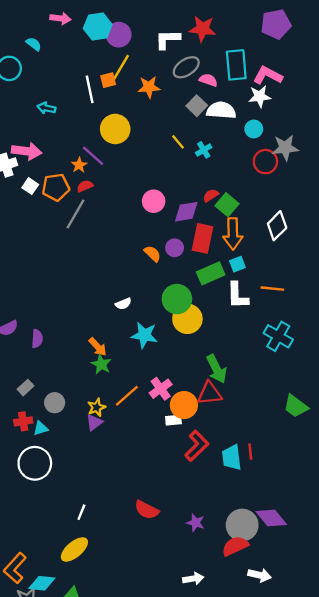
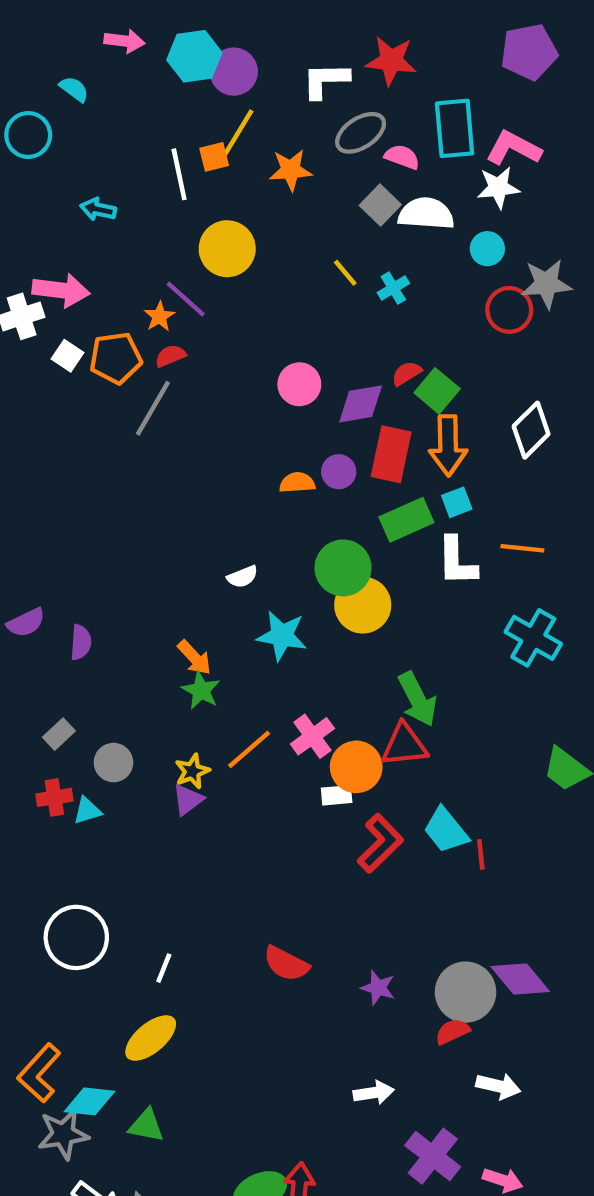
orange semicircle: (152, 254) -> (297, 483), turned -48
cyan trapezoid: (232, 457) -> (446, 830), moved, turned -32
white circle: (35, 463) -> (76, 937), moved
red semicircle: (235, 546) -> (452, 1031), size x0.7

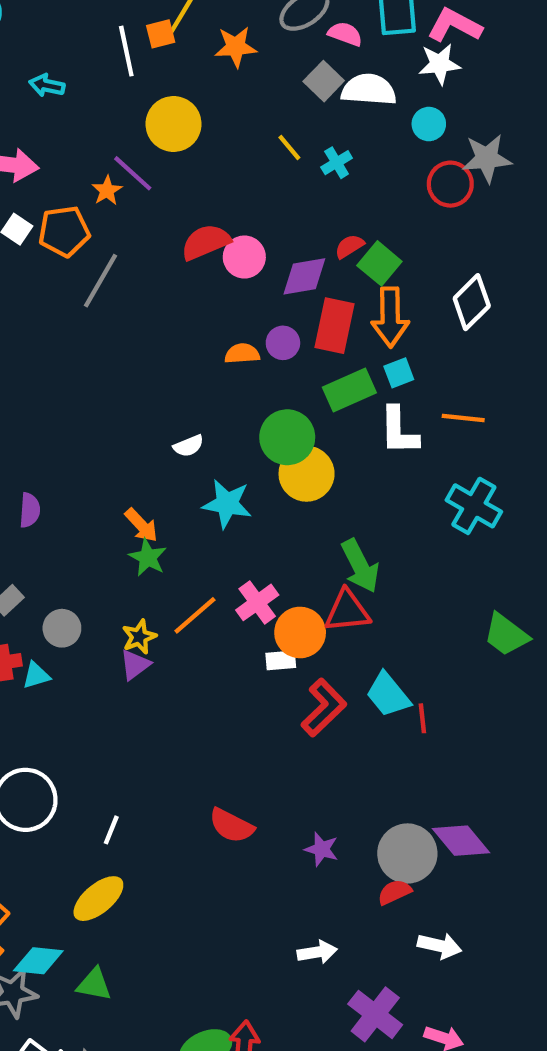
red semicircle: (170, 356) -> (206, 242), moved, size x1.6

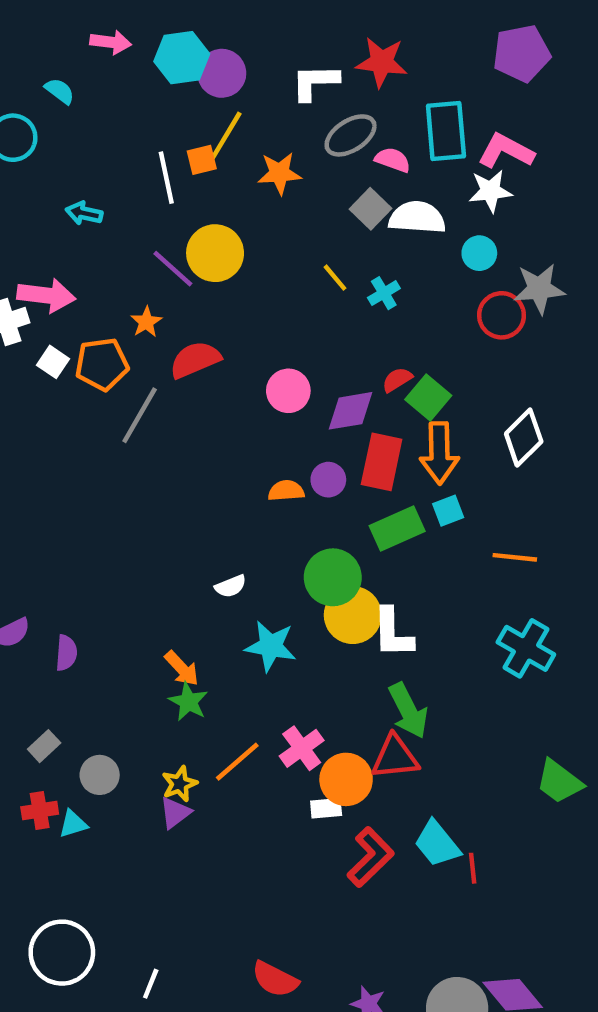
purple line: (133, 173) -> (173, 269), moved
red semicircle: (206, 242) -> (195, 360), moved
white L-shape: (399, 431) -> (393, 633), moved

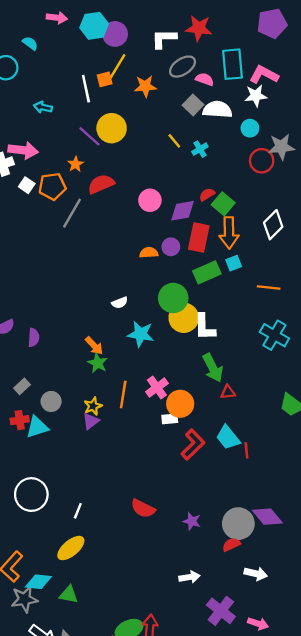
red triangle: (395, 757) -> (228, 392), moved, size x0.6
orange line: (237, 762) -> (123, 395), turned -40
cyan triangle: (73, 824) -> (37, 427), size x1.5

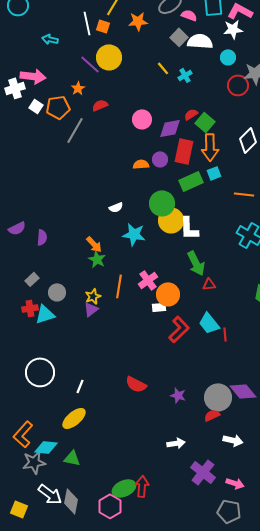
orange square: (105, 79) -> (103, 26), moved, turned 32
red semicircle: (101, 184) -> (100, 105), size x0.7

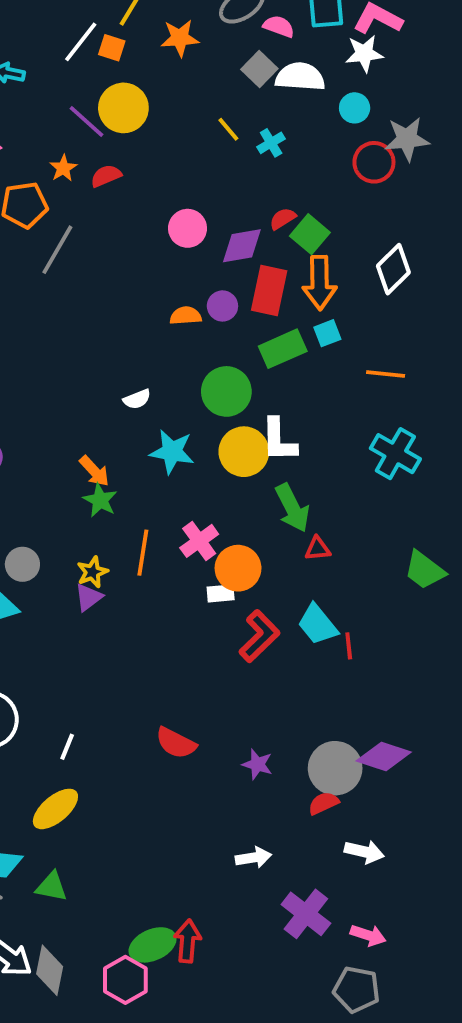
white line: (87, 23) -> (81, 42), turned 50
red semicircle: (100, 105) -> (106, 176), moved
yellow circle: (171, 220) -> (244, 452), moved
purple diamond: (243, 391) -> (384, 757), turned -32

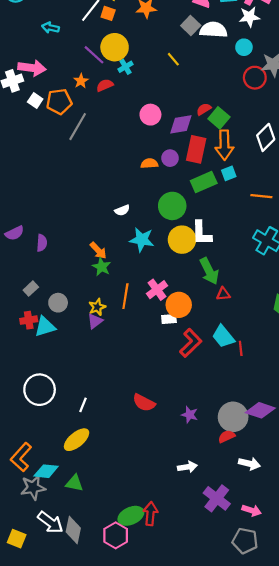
cyan cross: (271, 143) -> (125, 67), moved

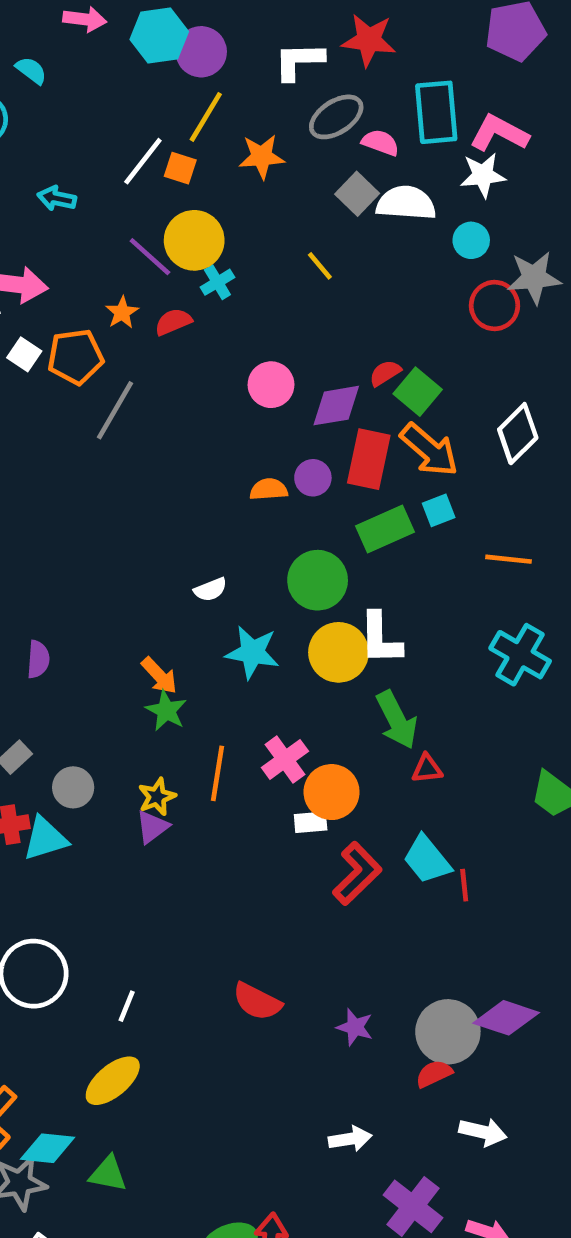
orange arrow: (224, 145) -> (429, 450), turned -48

